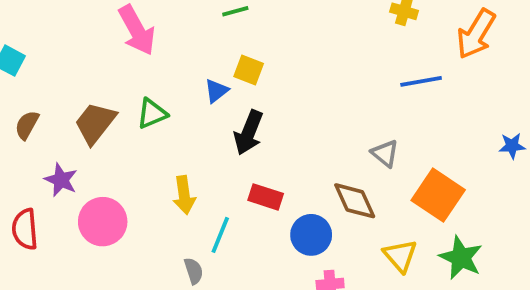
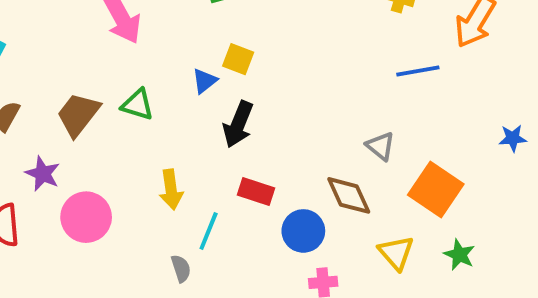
green triangle: (152, 114) -> (137, 105), turned 40
green star: (461, 258) -> (459, 255), size x0.7

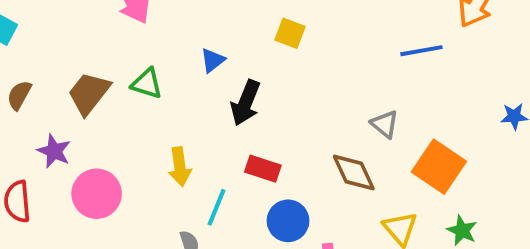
yellow square: (238, 59) -> (290, 33), moved
blue circle: (303, 231) -> (288, 221), moved

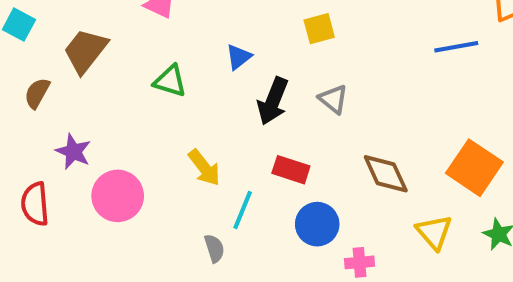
yellow square: (290, 33) -> (319, 29), turned -36
brown trapezoid: (89, 93) -> (85, 51), moved
gray triangle: (385, 124) -> (333, 99), moved
yellow arrow: (180, 167) -> (204, 168), turned -30

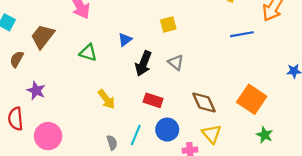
pink circle: (118, 196) -> (48, 136), moved
cyan line: (243, 210) -> (136, 135), moved
yellow triangle: (434, 232) -> (212, 134), moved

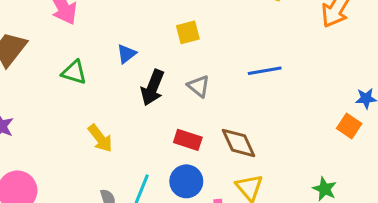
blue line: (242, 34) -> (265, 71), moved
orange square: (252, 99) -> (349, 126), moved, size x0.6
red rectangle: (153, 100) -> (188, 140), moved

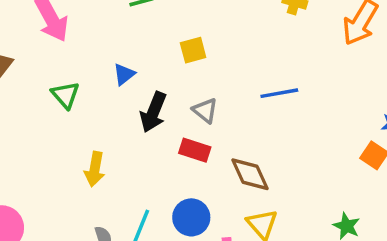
green triangle: (74, 72) -> (65, 95), turned 32
yellow arrow: (100, 138) -> (95, 169), turned 48
red rectangle: (188, 140) -> (195, 150), moved

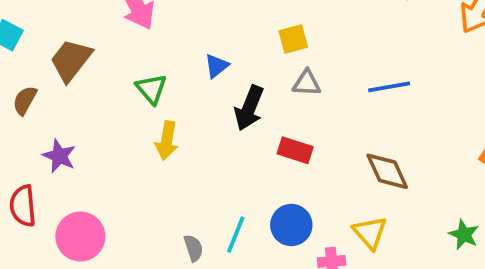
gray triangle: (205, 110) -> (307, 83), moved, turned -36
yellow arrow: (95, 169) -> (167, 141), moved
brown diamond: (250, 174) -> (387, 171), moved

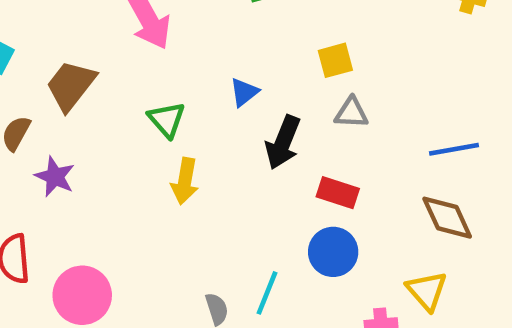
blue line: (389, 87) -> (454, 149), moved
purple star: (59, 156) -> (55, 177), moved
blue circle: (291, 225) -> (333, 252), moved

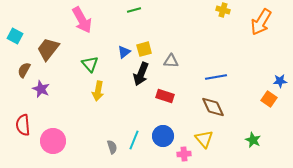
yellow square: (335, 60) -> (144, 49), moved
blue circle: (333, 252) -> (163, 136), moved

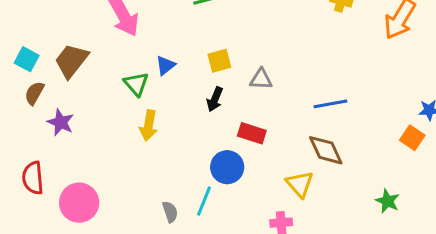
cyan square: (15, 36) -> (27, 59), moved
blue triangle: (124, 52) -> (165, 65), moved
black arrow: (141, 74) -> (215, 99), size x0.7
blue circle: (163, 136) -> (227, 167), moved
yellow triangle: (204, 139) -> (300, 184), moved

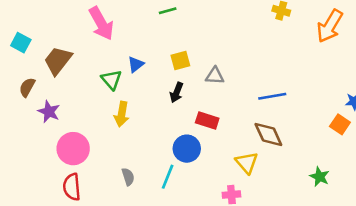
cyan square: (27, 59) -> (21, 43), moved
red semicircle: (33, 178) -> (72, 187), moved
pink circle: (79, 203) -> (73, 149), moved
gray semicircle: (170, 212) -> (128, 177), moved

